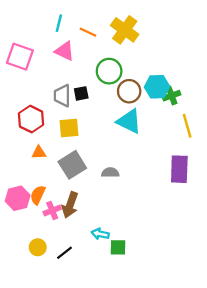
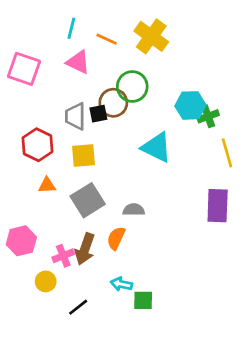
brown circle: (129, 91) -> (113, 103), moved
orange semicircle: (38, 195) -> (116, 238), moved
yellow circle: (38, 247) -> (46, 281), moved

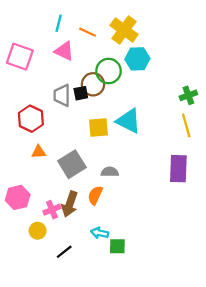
cyan hexagon: (190, 105) -> (137, 59), moved
green cross: (208, 116) -> (188, 95), moved
yellow square: (84, 156) -> (99, 128), moved

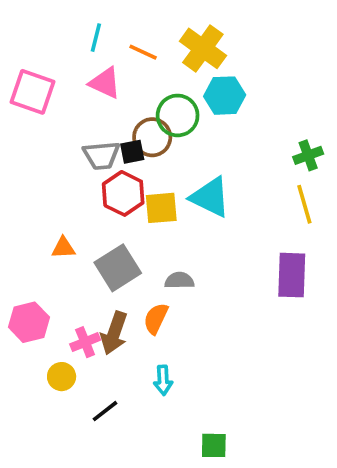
gray trapezoid: (62, 95) -> (101, 155), turned -95
red hexagon: (31, 119) -> (123, 193), moved
cyan arrow: (100, 233) -> (163, 380), turned -105
green square: (117, 246) -> (214, 445), moved

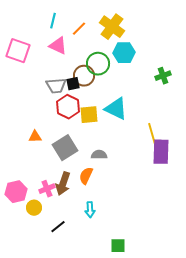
orange line: (143, 52) -> (79, 29), turned -70
green cross: (308, 155) -> (163, 76), moved
yellow line: (304, 204) -> (152, 134), moved
pink hexagon: (29, 322) -> (16, 192), moved

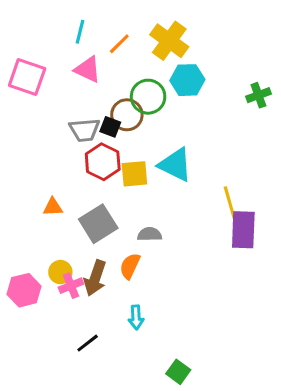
green cross: (163, 76) -> (258, 95), moved
black square: (73, 84) -> (110, 127), turned 32
yellow circle: (34, 208) -> (60, 272), moved
green square: (118, 246) -> (178, 372), turned 35

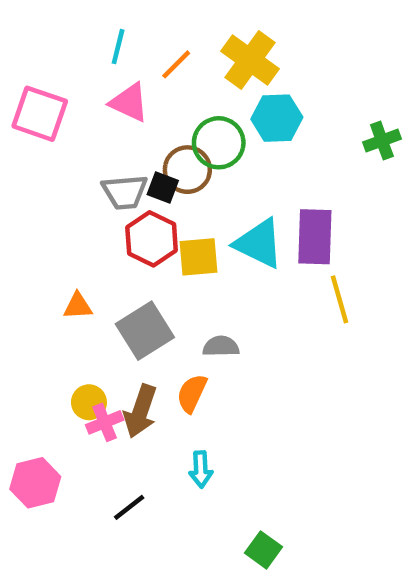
purple rectangle: (243, 230) -> (315, 237), moved
pink hexagon: (24, 290) -> (35, 483), moved

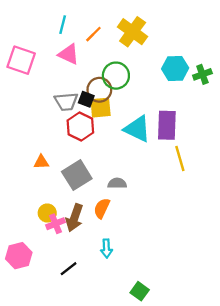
cyan hexagon: (277, 118) -> (175, 68), moved
yellow square: (199, 257) -> (101, 108), moved

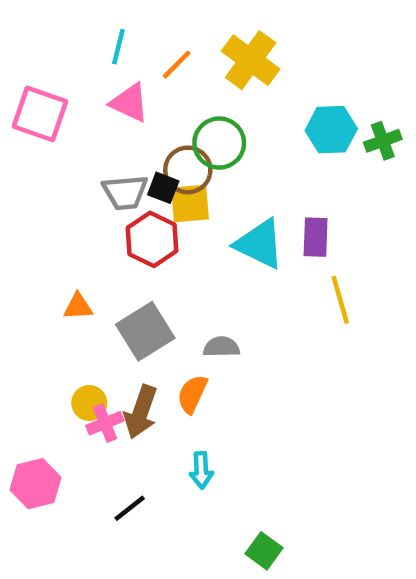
purple rectangle: (167, 125) -> (316, 237), size x0.7

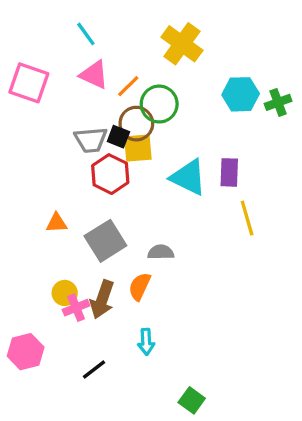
cyan line: (118, 47) -> (86, 34), turned -50
orange line: (177, 65) -> (128, 86), moved

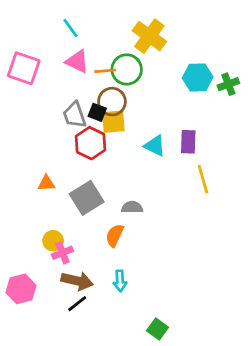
orange line: (128, 86) -> (105, 71), turned 40
green circle: (159, 104) -> (127, 69), moved
gray trapezoid: (91, 140) -> (74, 115), turned 76
cyan triangle: (188, 177) -> (155, 146), size x0.7
brown arrow: (102, 299) -> (77, 281), moved, turned -96

